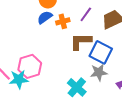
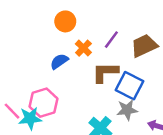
blue semicircle: (45, 17) -> (59, 61), moved
orange cross: (63, 21) -> (83, 48), turned -32

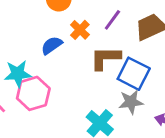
cyan star: (30, 118) -> (18, 74), moved

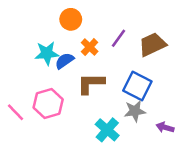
brown L-shape: (105, 58) -> (91, 83), moved
cyan star: (18, 74) -> (47, 53), moved

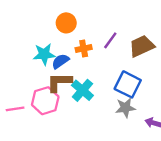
orange cross: (90, 47) -> (84, 48), turned 35
brown L-shape: (91, 83) -> (59, 82), moved
pink line: (15, 112) -> (15, 109), turned -54
cyan cross: (107, 130) -> (82, 90), moved

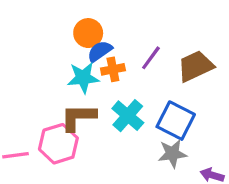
cyan star: (44, 54) -> (83, 78), moved
blue semicircle: (60, 61) -> (100, 51), moved
cyan cross: (82, 90) -> (128, 116), moved

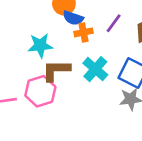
blue semicircle: (100, 51) -> (73, 18), turned -126
cyan star: (83, 78) -> (40, 45), moved

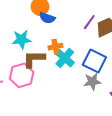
purple line: (114, 23) -> (89, 22), moved
orange cross: (84, 32) -> (55, 47), moved

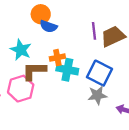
purple line: (89, 22) -> (94, 31), turned -42
cyan star: (22, 39) -> (21, 50), turned 30
cyan cross: (65, 58) -> (67, 70), turned -30

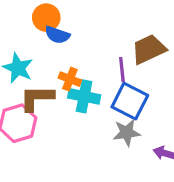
purple line: (94, 31) -> (122, 70), moved
orange cross: (57, 58) -> (70, 79), turned 32

